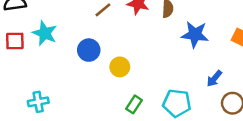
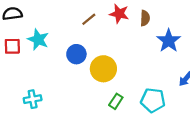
blue star: (195, 35) -> (169, 41), turned 30
yellow circle: (120, 67) -> (103, 69), size x1.5

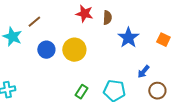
brown line: (89, 19) -> (34, 22), moved
yellow circle: (103, 69) -> (74, 50), moved

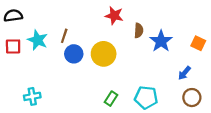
brown semicircle: (107, 18) -> (139, 30), moved
brown line: (34, 22) -> (64, 36), moved, turned -32
blue arrow: (143, 72) -> (184, 73), moved

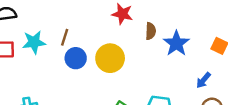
cyan star: (38, 40) -> (34, 42), turned -30

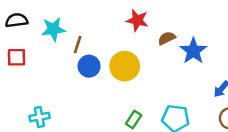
brown semicircle: (151, 31) -> (167, 38), turned -119
cyan star: (34, 42) -> (53, 29), moved

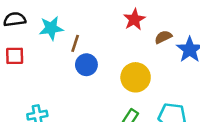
red star: (137, 20) -> (134, 19), turned 30
yellow circle: (125, 66) -> (136, 77), moved

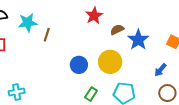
blue circle: (86, 65) -> (79, 65), moved
yellow circle: (136, 77) -> (110, 62), moved

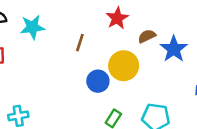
brown line: (47, 35) -> (80, 43), moved
yellow circle: (110, 62) -> (124, 66), moved

